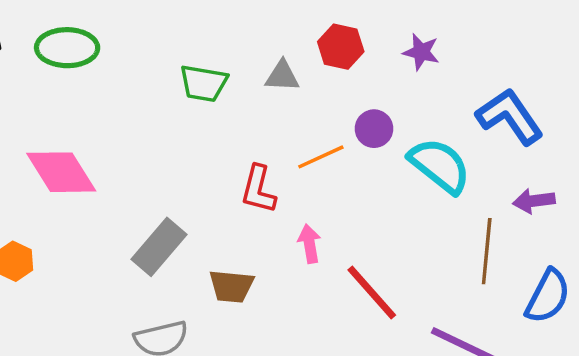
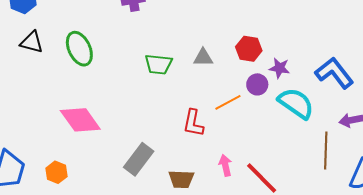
red hexagon: (341, 47) -> (249, 49), moved
green ellipse: (67, 48) -> (79, 49), turned 68
purple star: (421, 52) -> (279, 68), moved
pink arrow: (309, 244) -> (225, 165), moved

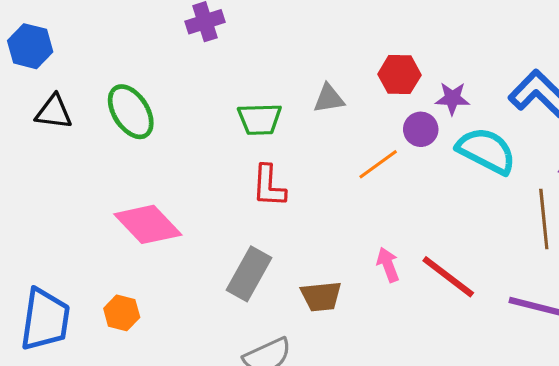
red L-shape: (193, 123) -> (269, 186), moved

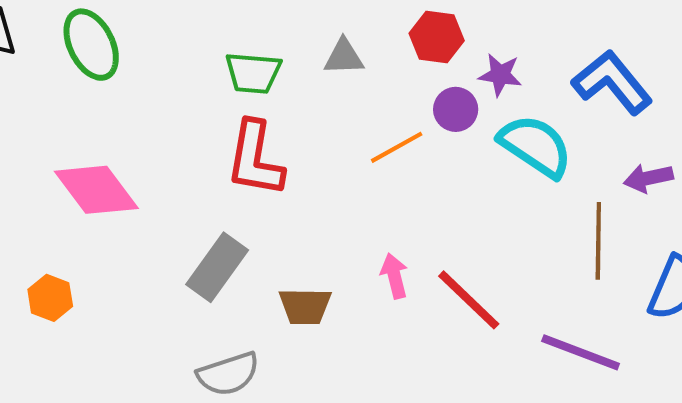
red L-shape: (269, 186) -> (255, 159), size x1.4

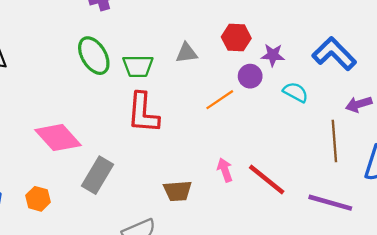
green ellipse: (91, 45) -> (94, 56), moved
cyan semicircle: (536, 146) -> (296, 92), size x0.6
gray rectangle: (217, 267) -> (98, 175), moved

